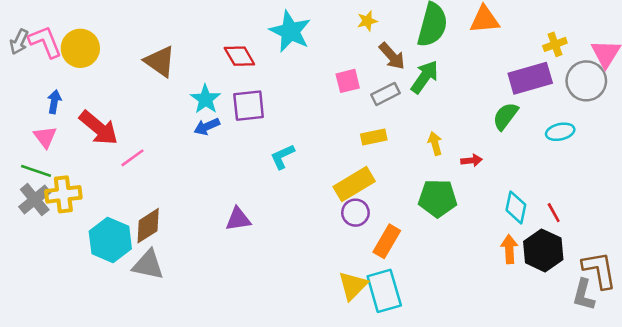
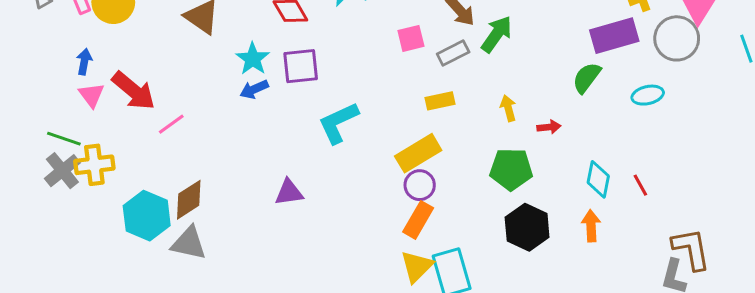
pink triangle: (45, 137) -> (91, 95), moved
cyan L-shape: (282, 157) -> (338, 123), size x1.5
orange rectangle: (387, 241) -> (418, 220), moved
black hexagon: (543, 250) -> (527, 227), moved

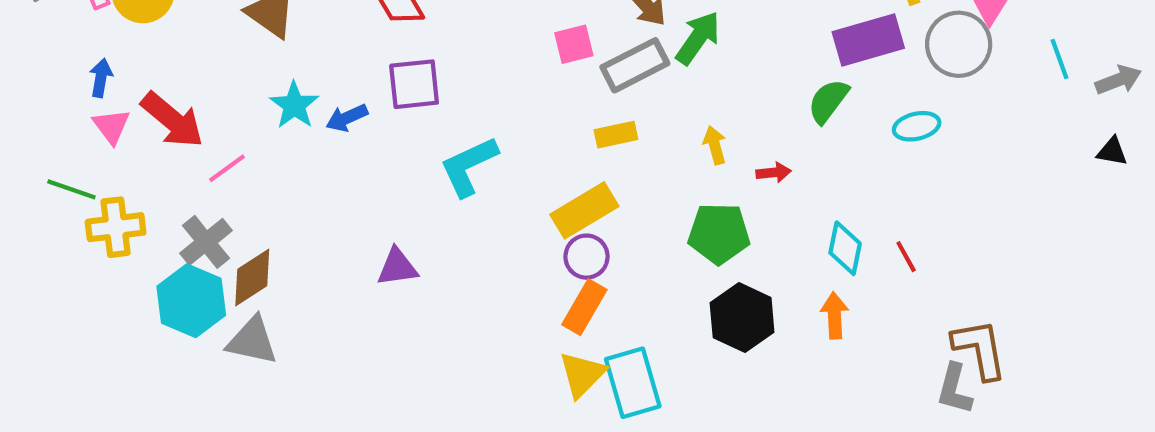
gray rectangle: (453, 53) -> (635, 65), size x1.4
cyan star: (253, 59) -> (294, 105), moved
gray cross: (62, 171) -> (206, 242), moved

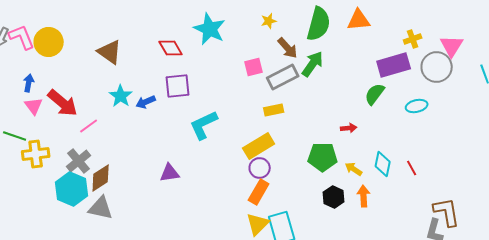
yellow arrow: (715, 145) -> (354, 169), moved, turned -42
orange arrow: (835, 315) -> (364, 196), moved
black hexagon: (742, 318) -> (334, 197), size x0.7

